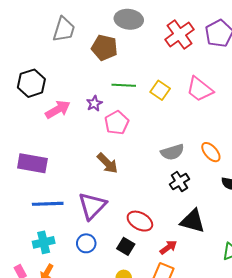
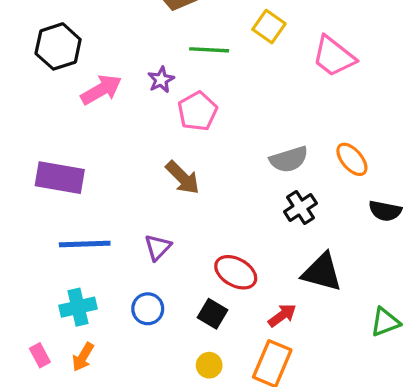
yellow square: (160, 90) -> (269, 27), moved
purple triangle: (92, 206) -> (158, 247), size x0.6

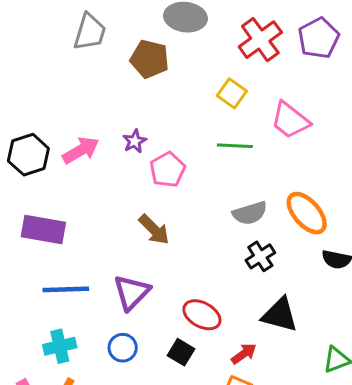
black hexagon: (58, 46) -> (28, 155), moved
green line: (209, 50) -> (235, 146), moved
orange ellipse: (352, 159) -> (307, 213), size x1.4
purple triangle: (158, 247) -> (132, 292), size x1.5

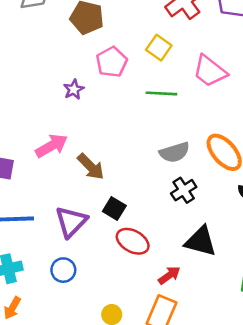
pink arrow: (81, 150) -> (52, 146), moved
pink pentagon: (168, 170) -> (112, 62), moved
black square: (181, 352) -> (114, 209), moved

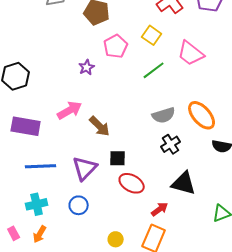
green line: (161, 93) -> (154, 70), turned -40
black square: (114, 209) -> (118, 158), turned -30

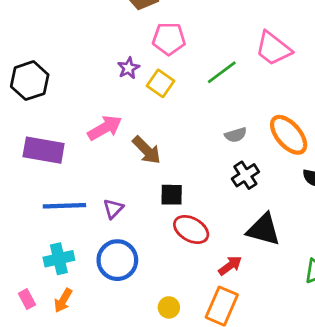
yellow square: (152, 35) -> (161, 83), moved
pink pentagon: (116, 46) -> (169, 39), turned 30
gray semicircle: (164, 115) -> (236, 135), size x0.7
purple triangle: (85, 168) -> (113, 209), moved, size x0.6
blue circle: (79, 205) -> (117, 260), size x1.5

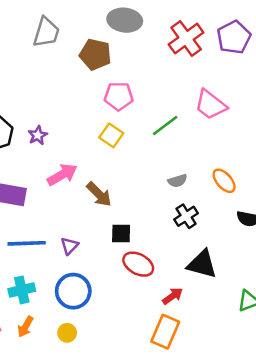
purple star: (128, 68) -> (38, 135), moved
orange ellipse: (289, 135) -> (224, 181), size x0.7
yellow circle: (169, 307) -> (67, 333), moved

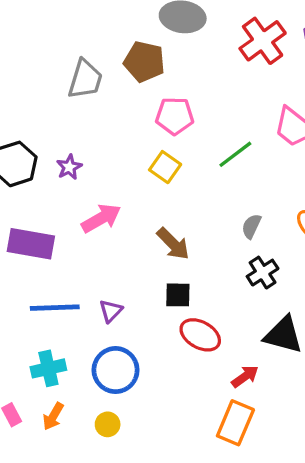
gray trapezoid: (46, 32) -> (85, 79), moved
gray semicircle: (177, 181) -> (251, 226), turned 132
brown arrow: (99, 194) -> (173, 244), moved

